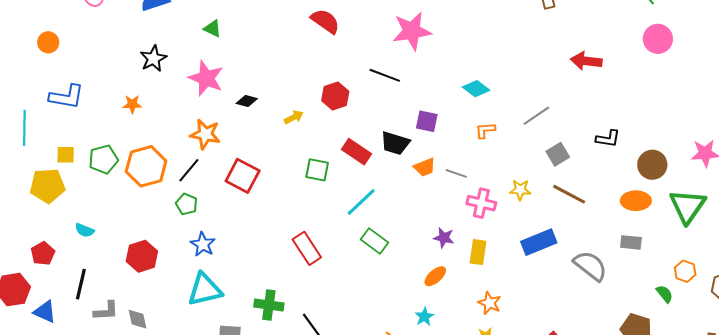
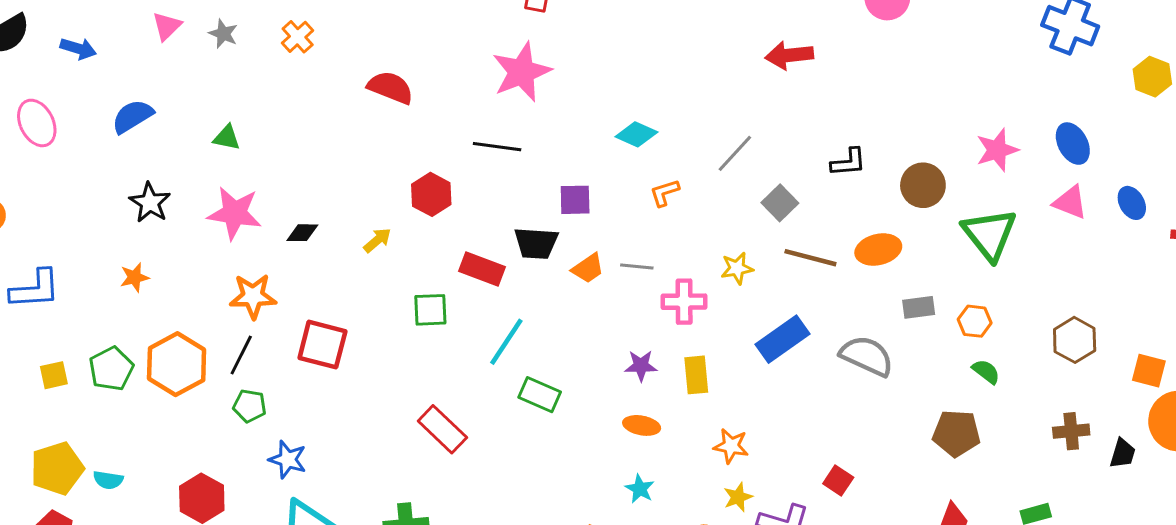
yellow pentagon: (47, 186) -> (57, 468), moved
orange ellipse: (636, 201) -> (878, 250), moved
orange hexagon: (685, 271) -> (975, 321), moved
orange ellipse: (435, 276) -> (642, 425), turned 65

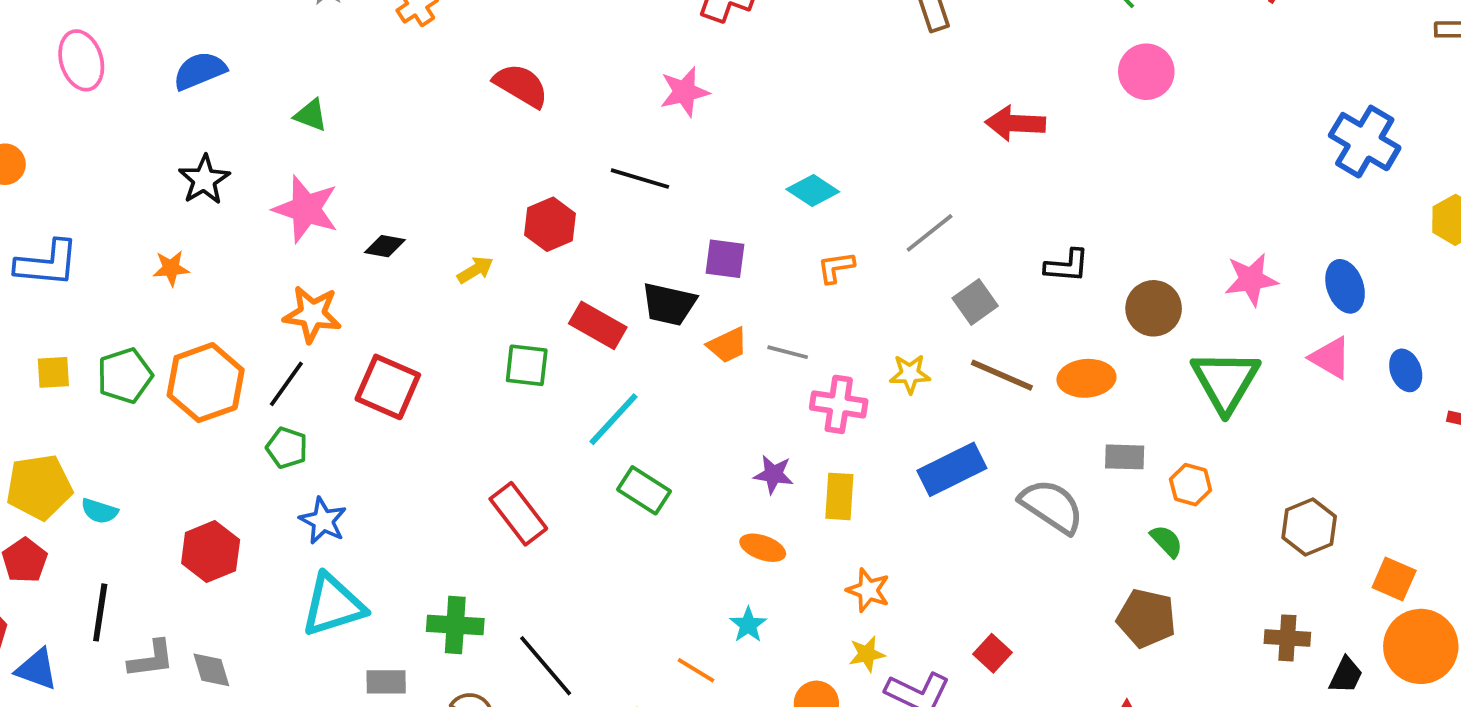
pink star: (522, 72) -> (684, 92), size x0.7
green semicircle: (986, 371) -> (1166, 541), moved

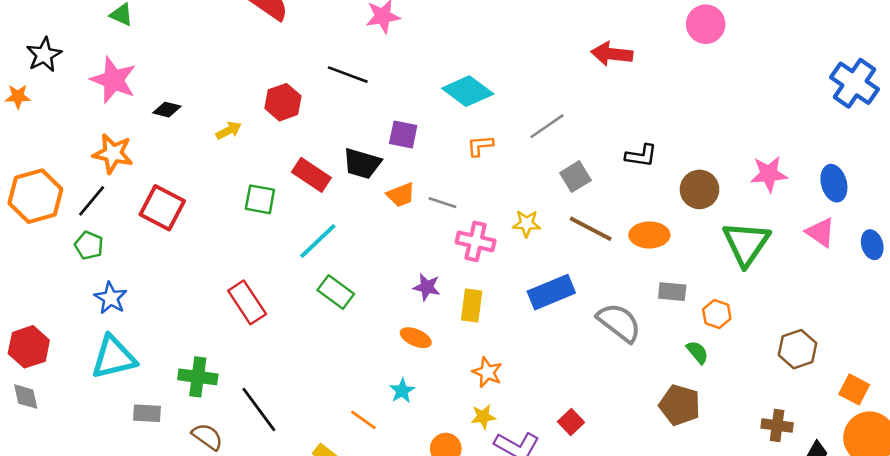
cyan diamond: (813, 190) -> (468, 91), size x1.4
orange star: (171, 268) -> (18, 96), moved
red hexagon: (211, 552) -> (29, 347), moved

